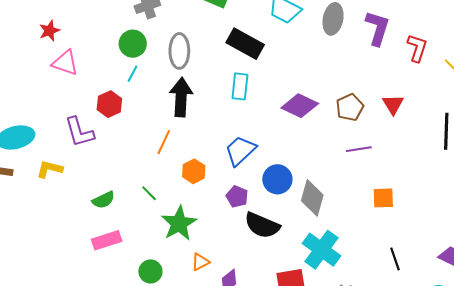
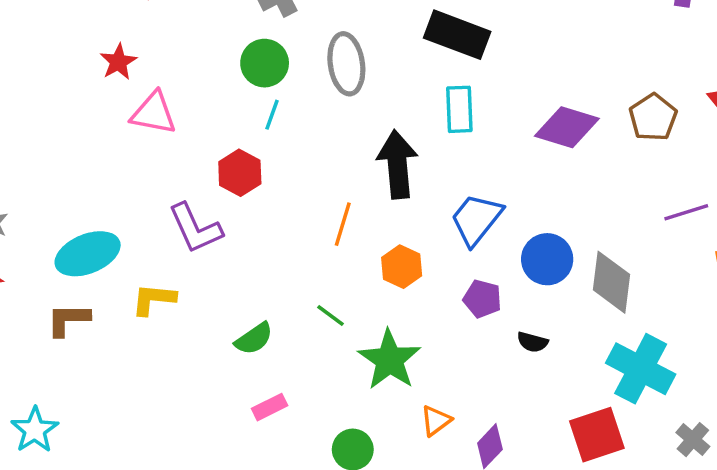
black arrow: (181, 97) -> (397, 164), moved
purple line: (359, 149) -> (686, 212), moved
black semicircle: (262, 225) -> (533, 342), size x0.5
pink rectangle: (107, 240) -> (270, 407), size x0.7

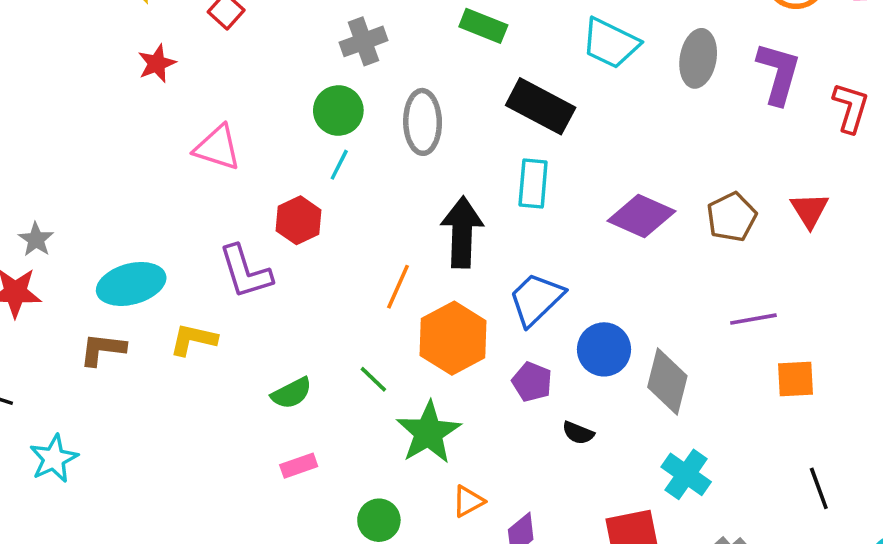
red star: (118, 62) -> (157, 63), moved
orange hexagon: (402, 267) -> (453, 338), size x1.6
cyan cross: (641, 369) -> (686, 474), size x0.7

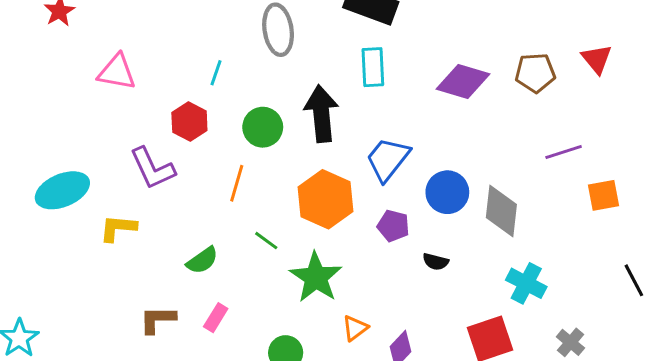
green circle: (338, 111) -> (263, 127), moved
brown pentagon: (732, 217) -> (535, 73), turned 30
orange line: (398, 287) -> (237, 183), moved
brown L-shape: (103, 349) -> (158, 319), moved
pink rectangle: (299, 466) -> (216, 318), turned -32

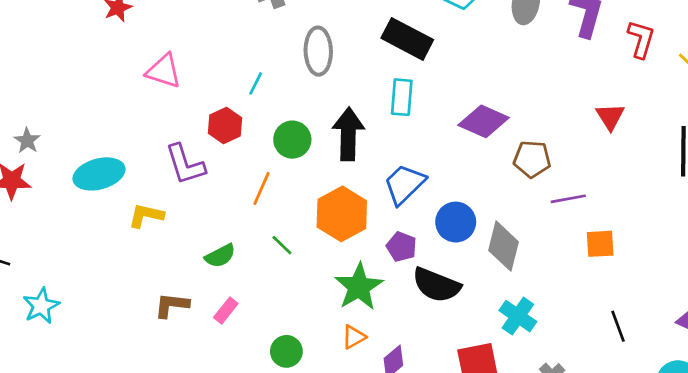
brown pentagon: (535, 73) -> (532, 159), moved
black semicircle: (436, 262) -> (436, 285), size x2.0
green star: (316, 277) -> (359, 287), moved

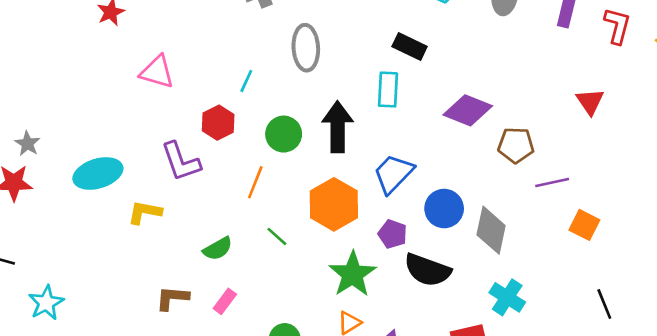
black rectangle: (407, 39) -> (410, 47), moved, size x0.7
orange square: (600, 244) -> (584, 225), turned 32

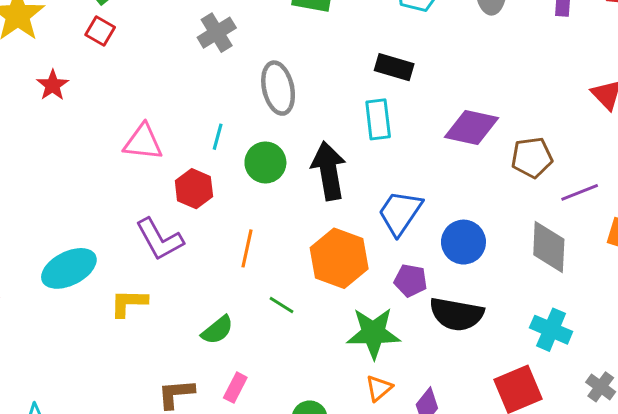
pink triangle: (157, 72) -> (143, 142), moved
green circle: (284, 134) -> (265, 162), moved
gray diamond: (491, 230) -> (549, 247), moved
green star: (353, 274) -> (373, 333), turned -30

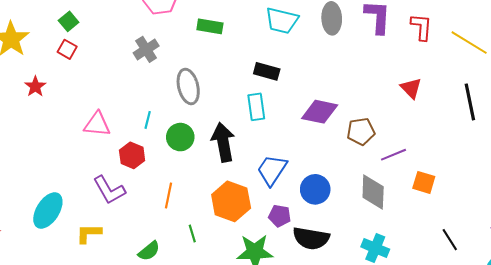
cyan ellipse: (69, 268) -> (48, 210), turned -30
green line: (281, 305) -> (192, 234), turned 42

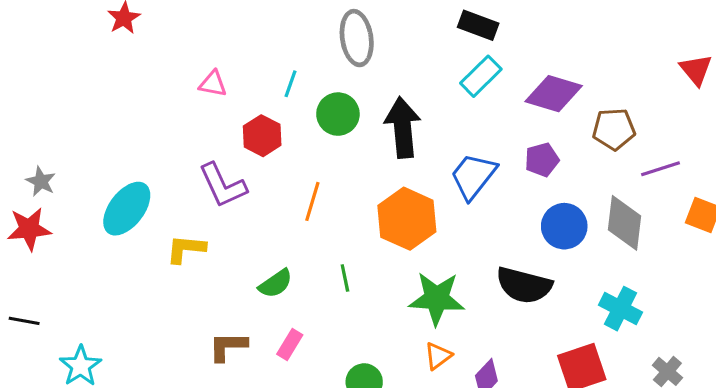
cyan rectangle: (256, 107) -> (481, 76), moved, turned 48
pink triangle: (97, 124) -> (213, 84), size x0.7
blue circle: (315, 189) -> (564, 226), moved
purple pentagon: (280, 216) -> (542, 160), moved, turned -30
green line: (192, 234) -> (345, 278), moved

